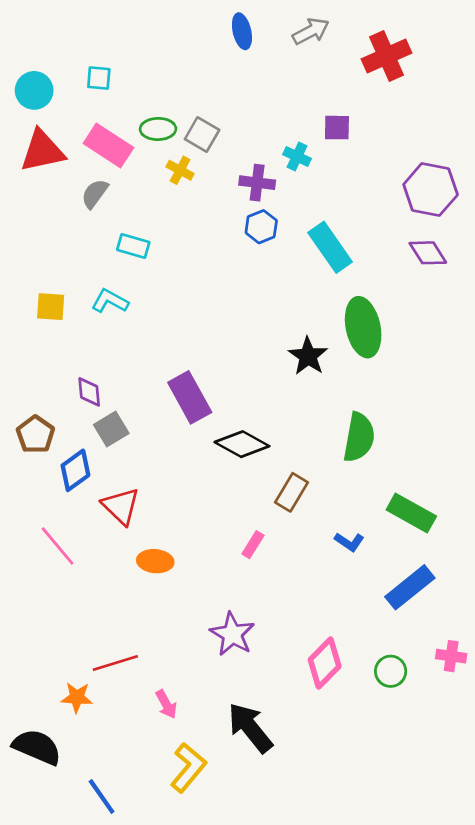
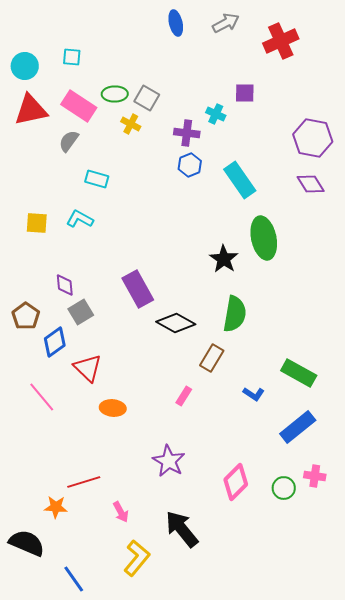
green semicircle: (359, 437) -> (235, 314), moved
pink cross: (451, 656) -> (315, 476), moved

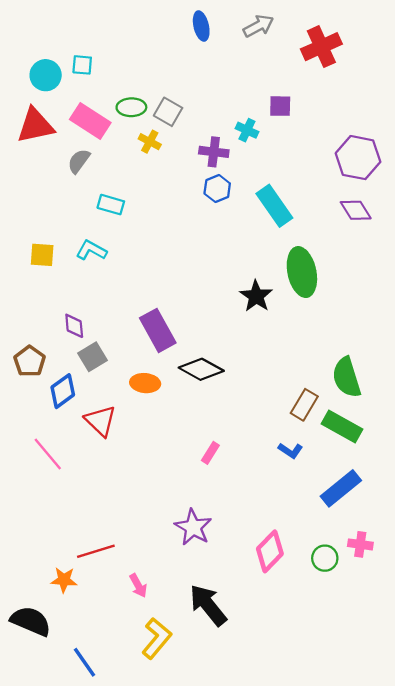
cyan circle: (25, 66) -> (46, 75), moved
green semicircle: (235, 314) -> (347, 377), moved, turned 153
brown rectangle: (212, 358) -> (304, 405), moved
orange ellipse: (113, 408) -> (145, 383), moved

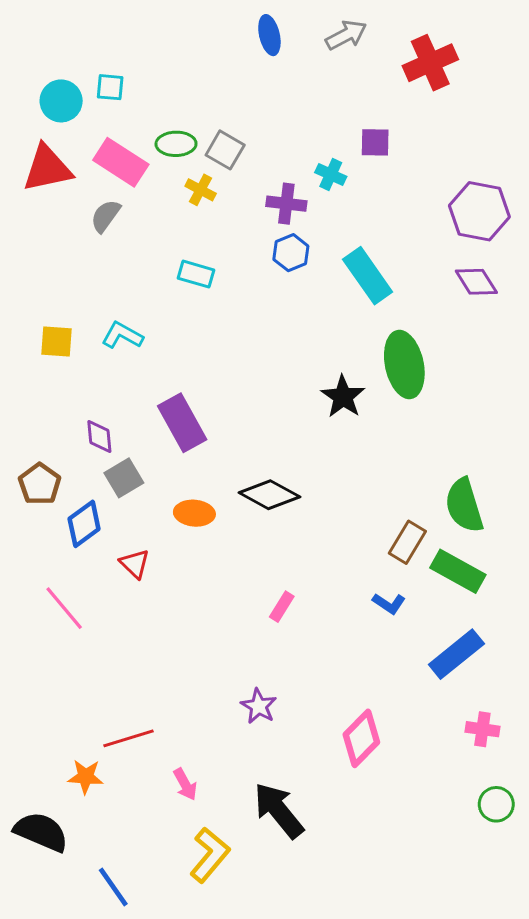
cyan rectangle: (111, 205) -> (196, 274), moved
purple rectangle: (158, 330) -> (182, 423), moved
red triangle: (101, 421) -> (135, 564), size x0.7
purple star: (193, 527) -> (259, 706), size x0.7
green circle: (325, 558) -> (496, 804), moved

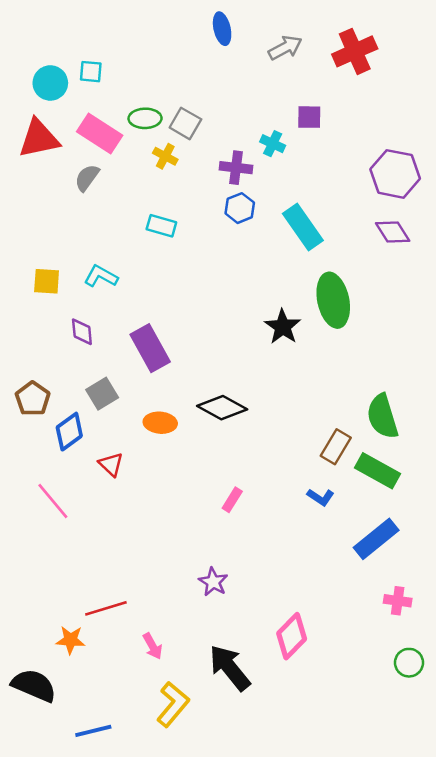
gray arrow: (346, 35) -> (285, 48), moved
purple diamond: (99, 437) -> (82, 332), moved
pink diamond: (361, 738) -> (292, 636), moved
blue line: (113, 887) -> (93, 731), turned -69

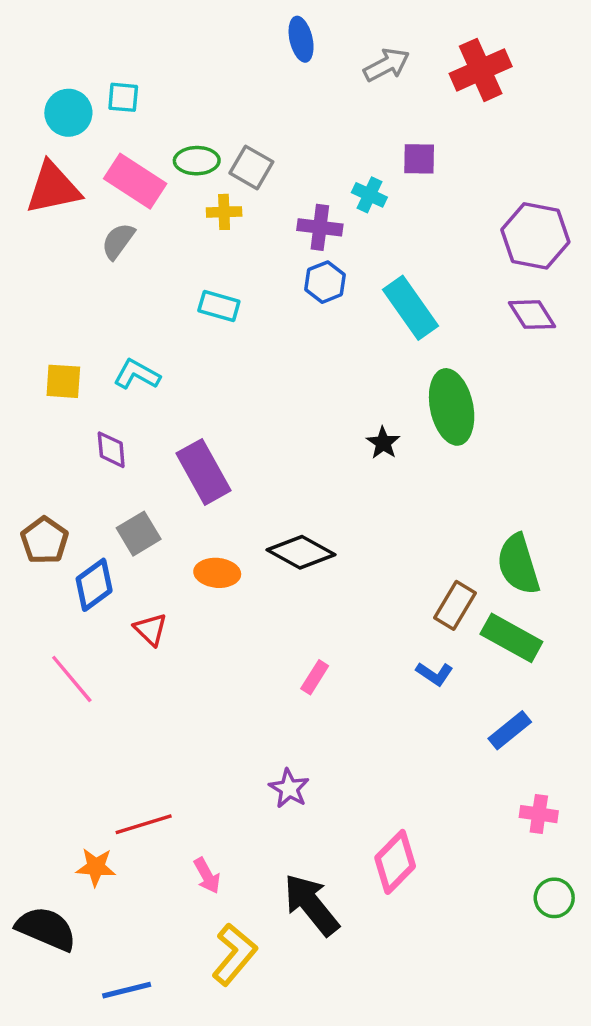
yellow cross: (165, 156) -> (224, 212), turned -30
black star: (283, 327) -> (383, 443), size x0.7
blue rectangle: (376, 539) -> (510, 730), size x0.7

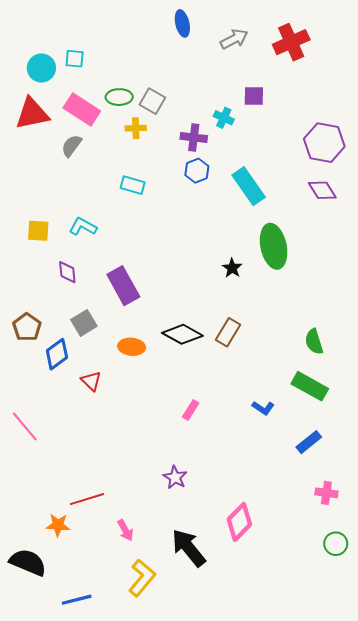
green semicircle: (518, 564) -> (314, 342), size x0.7
brown rectangle: (455, 605) -> (228, 332), moved
pink line: (72, 679) -> (25, 427), moved

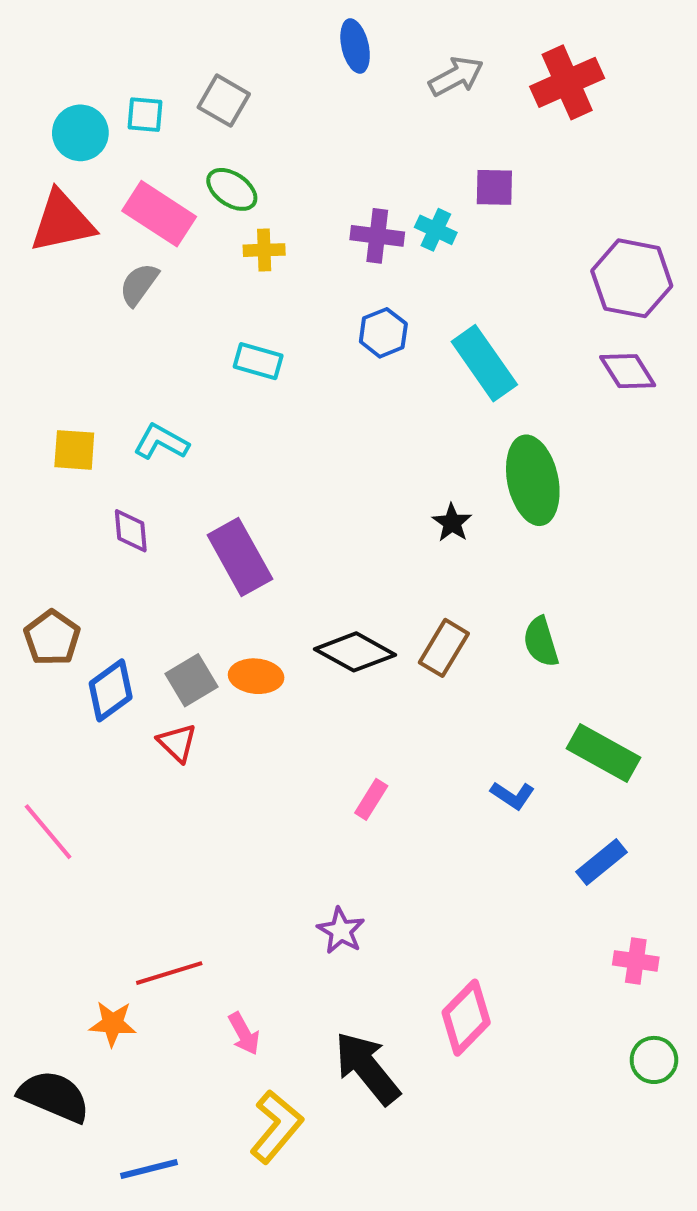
green ellipse: (119, 97) -> (232, 189), turned 35
gray square: (152, 101) -> (224, 101), moved
purple cross: (194, 137) -> (377, 236), moved
gray square: (84, 323) -> (191, 680), moved
green semicircle: (314, 342) -> (541, 642), moved

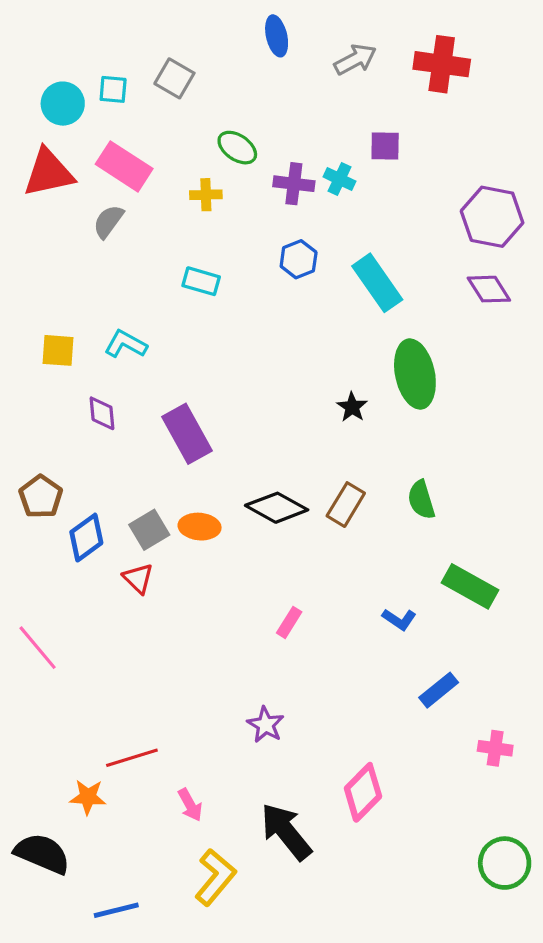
red cross: (567, 82) -> (442, 64), turned 32
green ellipse: (232, 189) -> (237, 148), moved
blue rectangle: (601, 862) -> (439, 690), moved
green circle: (654, 1060) -> (505, 863), moved, size x1.4

